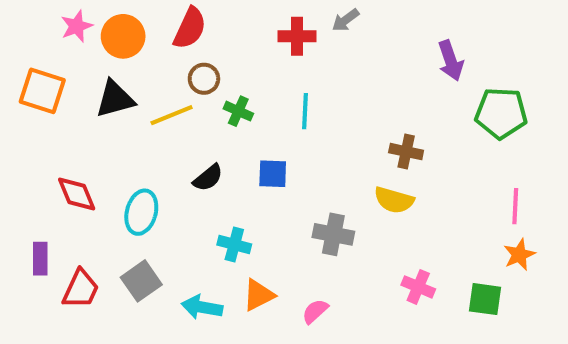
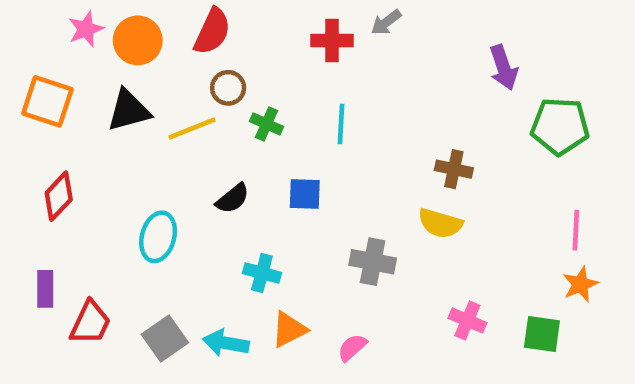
red diamond: (77, 194) -> (59, 196), moved, turned 66
gray square: (141, 281) -> (165, 338), moved

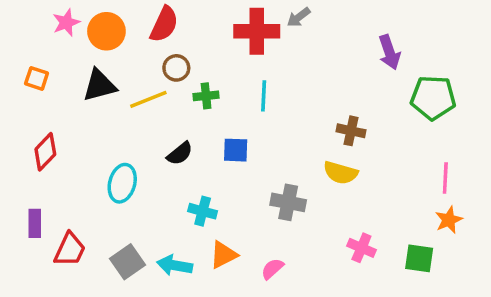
red cross: (332, 40) -> (257, 31), size x1.4
orange square: (47, 101) -> (37, 78), size x0.6
green cross: (266, 124) -> (206, 96), turned -30

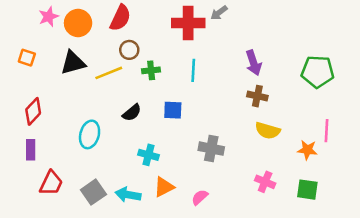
purple arrow: (389, 52) -> (254, 63), moved
yellow semicircle: (341, 173) -> (268, 131), moved
orange star: (449, 220) -> (307, 150), moved, turned 30
purple rectangle: (35, 223) -> (31, 150), moved

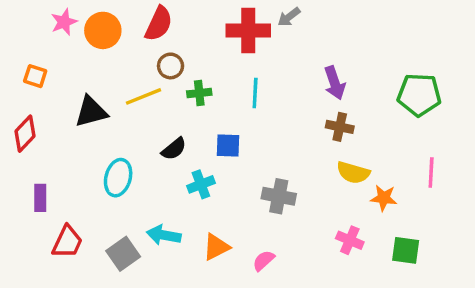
black triangle: (73, 63) -> (91, 112), moved
red diamond: (33, 111) -> (25, 134), moved
orange star: (307, 150) -> (384, 198), moved
cyan cross: (148, 155) -> (201, 184), moved, turned -36
cyan arrow: (128, 195) -> (164, 235), moved

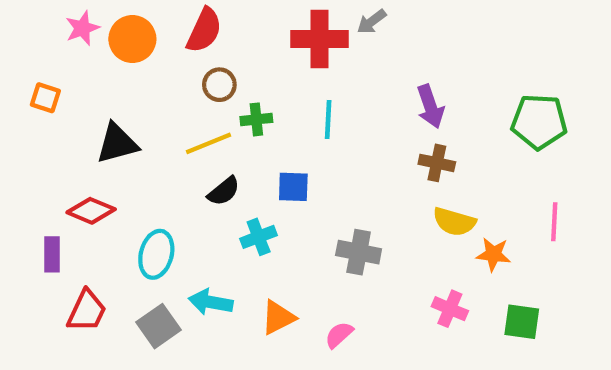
yellow line: (143, 96) -> (209, 143), moved
red diamond: (25, 134) -> (91, 211), moved, turned 69
cyan ellipse: (118, 178) -> (156, 254), moved

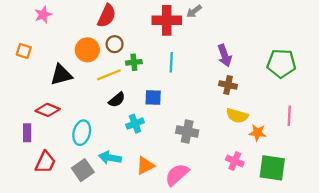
orange circle: (132, 39) -> (87, 50), moved
green square: (522, 322) -> (272, 168), size x1.4
pink semicircle: (339, 335) -> (177, 175), size x1.6

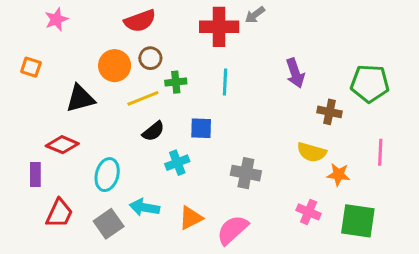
red semicircle: (107, 16) -> (140, 21), turned 45
brown cross: (228, 85) -> (330, 112), moved

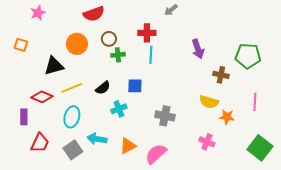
red cross: (219, 27) -> (147, 33), moved, size x0.7
brown circle: (150, 58) -> (109, 39), moved
yellow line: (143, 98) -> (72, 88), moved
green square: (358, 221) -> (260, 148), moved, turned 30

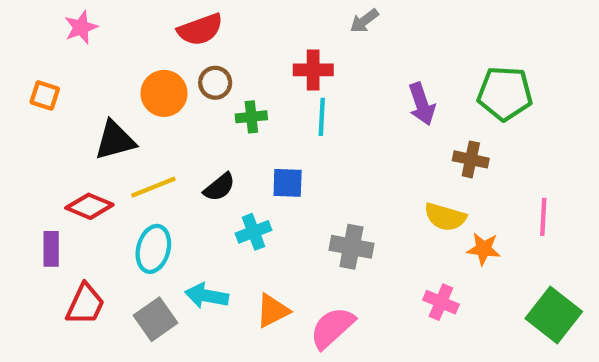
brown circle: (109, 39) -> (215, 83), moved
green pentagon: (248, 56) -> (505, 93), moved

